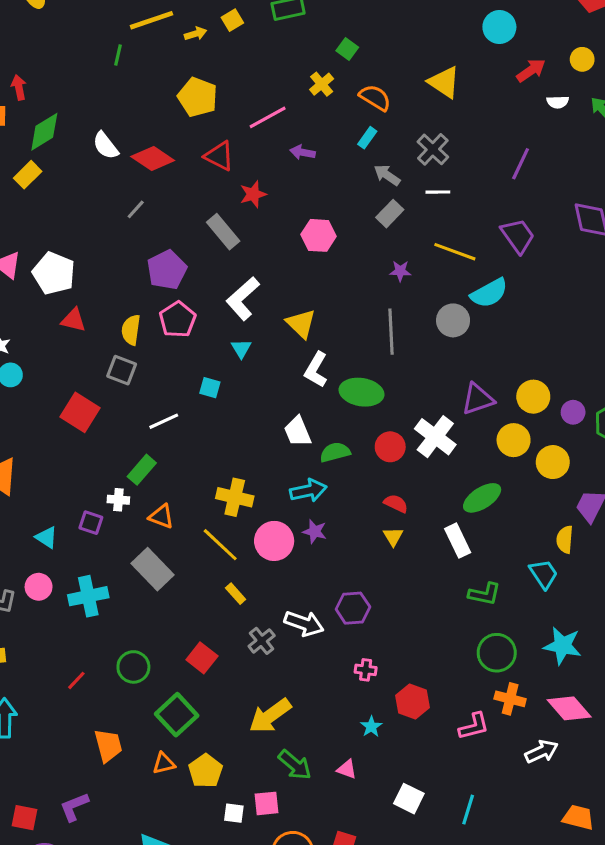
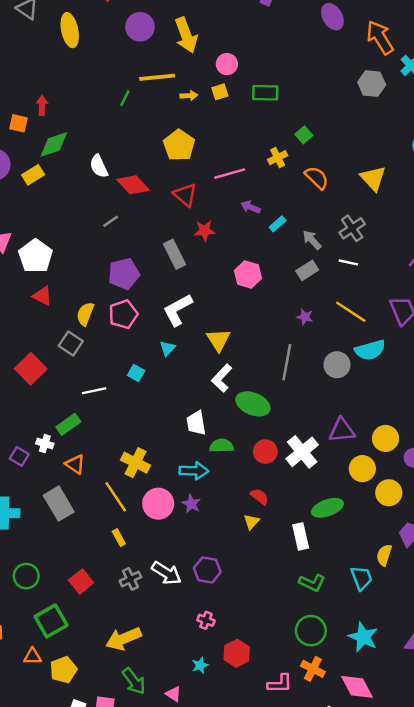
cyan rectangle: (367, 138) -> (278, 224), moved

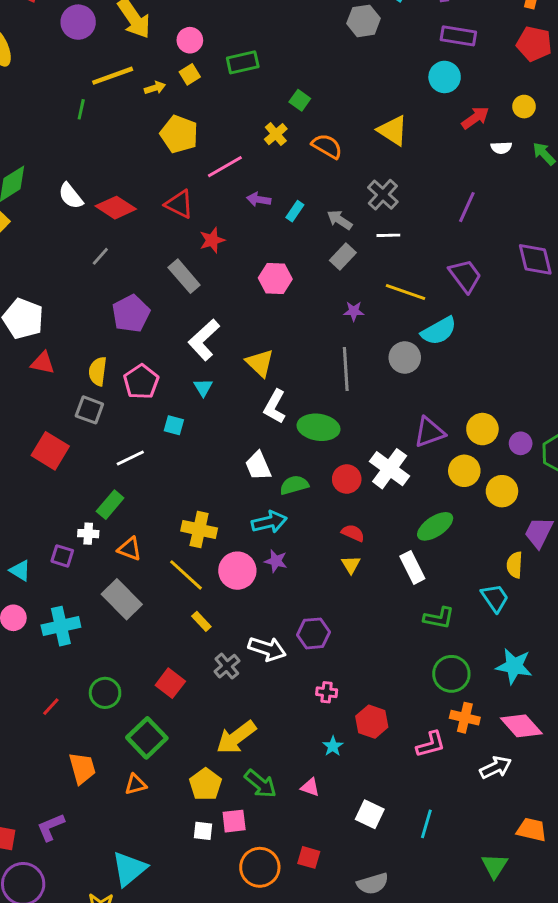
yellow pentagon: (179, 145) -> (179, 134), moved
pink pentagon: (123, 314) -> (141, 382), moved
yellow pentagon: (63, 670) -> (205, 784), moved

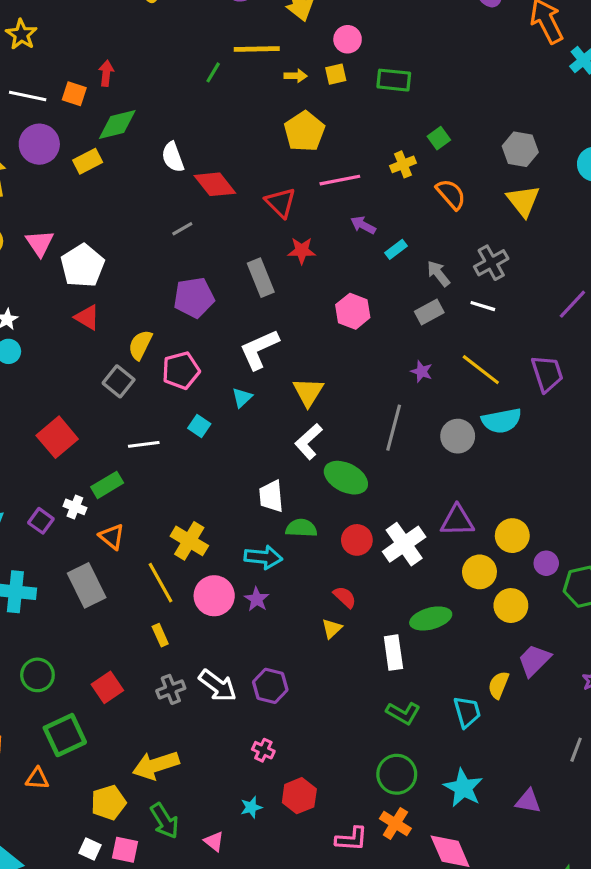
gray hexagon: (364, 21) -> (520, 149), moved
red square: (50, 451) -> (57, 437), moved

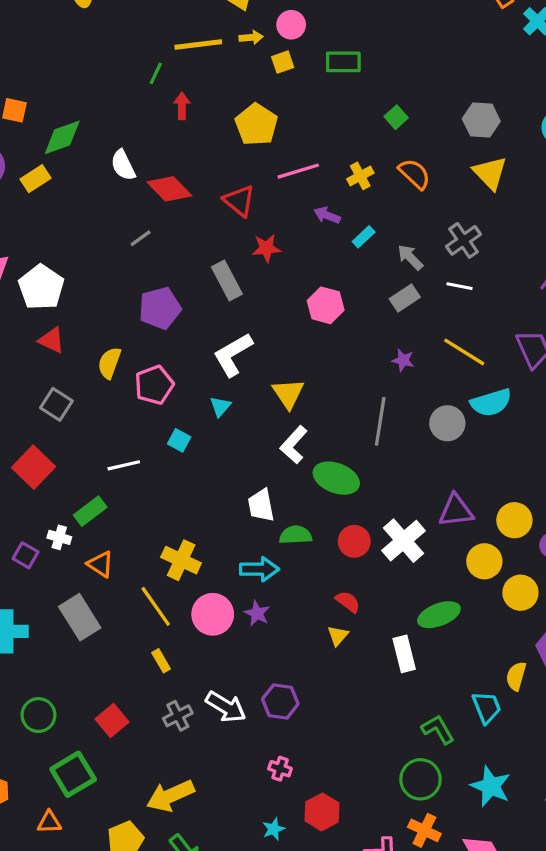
red arrow: (106, 73) -> (182, 106), moved
yellow arrow: (296, 76) -> (251, 37), moved
yellow cross: (403, 164) -> (360, 176), moved
gray square: (119, 381) -> (56, 404), moved
green L-shape: (403, 713) -> (438, 729), moved, turned -144

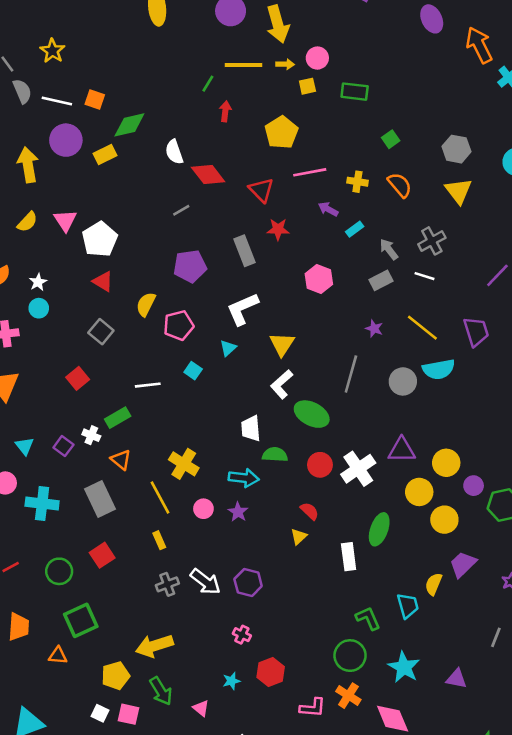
yellow cross: (360, 176) -> (357, 182), turned 30
red square: (33, 467) -> (78, 378), size x0.7
pink circle: (213, 614) -> (203, 509), size x0.6
green ellipse: (439, 615) -> (379, 529), turned -56
red square: (112, 721) -> (102, 555), moved

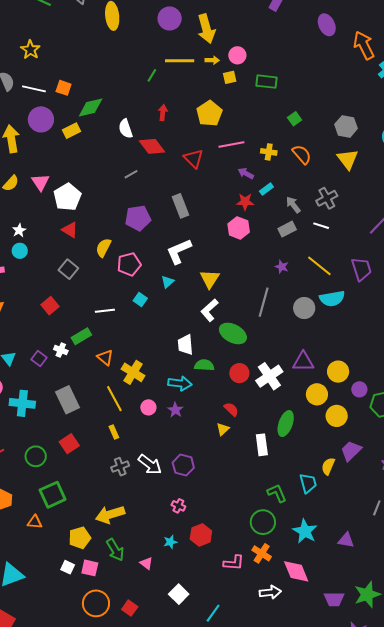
red arrow: (225, 111) -> (163, 113), moved
red star: (278, 229) -> (245, 202), moved
orange triangle: (121, 460) -> (105, 357), moved

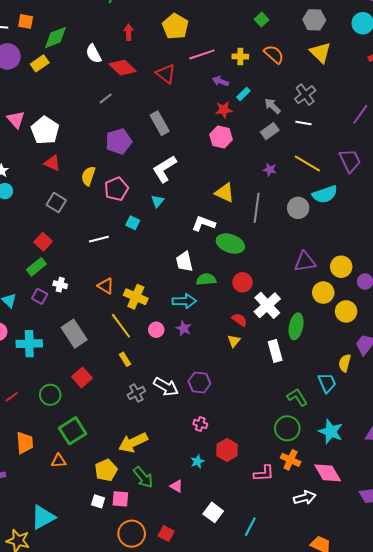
yellow triangle: (210, 279) -> (225, 193), moved, turned -30
white L-shape: (209, 310) -> (204, 224), turned 70
green rectangle: (81, 336) -> (36, 267), moved
white cross: (269, 376) -> (267, 305), moved

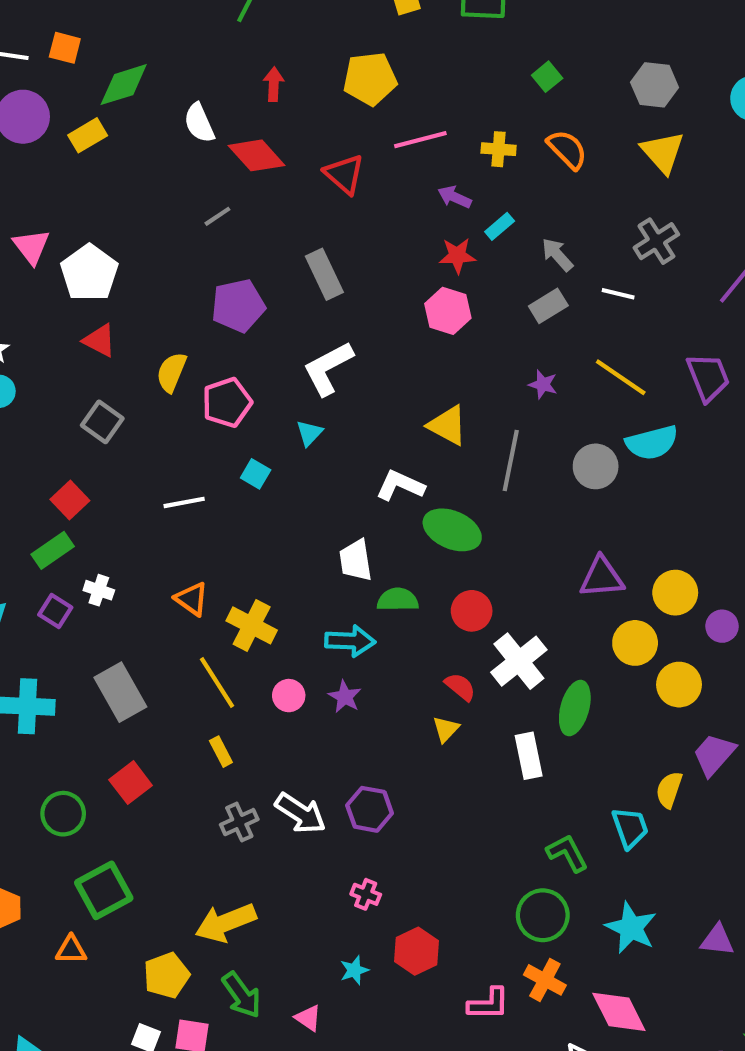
yellow pentagon: (175, 26) -> (370, 79), turned 30
gray cross: (305, 95) -> (656, 241), moved

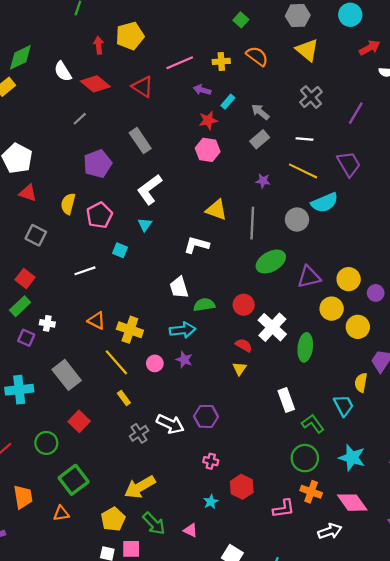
yellow pentagon: (370, 79) -> (130, 36), moved
white line: (618, 294) -> (305, 139), moved
green ellipse: (452, 530) -> (271, 262), moved, turned -44
white rectangle: (529, 756) -> (286, 400), moved

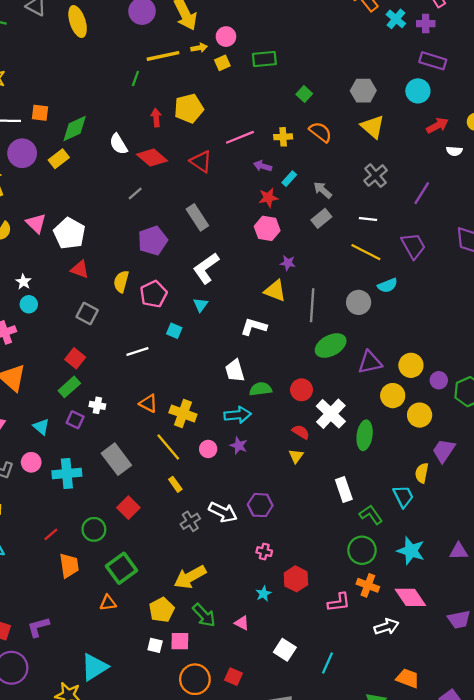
purple star: (263, 181) -> (288, 263), moved
cyan semicircle: (325, 203) -> (388, 285), size x0.7
orange trapezoid: (23, 497) -> (69, 566), moved

